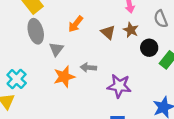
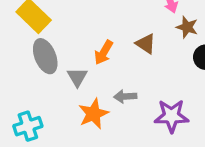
orange arrow: (76, 24) -> (104, 52), moved
brown star: (131, 30) -> (187, 27), moved
cyan cross: (17, 79) -> (28, 126), turned 36

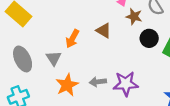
gray ellipse: (45, 56) -> (23, 59), moved
gray arrow: (125, 96) -> (98, 82), moved

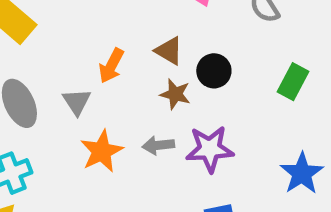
brown star: (134, 17) -> (175, 94), moved
black circle: (149, 38) -> (214, 71), moved

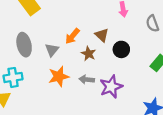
brown star: (175, 94) -> (88, 54), moved
purple star: (210, 149) -> (111, 87), turned -30

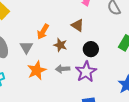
brown triangle: (102, 35) -> (77, 25), moved
black circle: (121, 49) -> (91, 49), moved

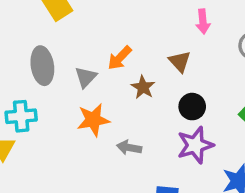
gray arrow: (63, 69) -> (129, 148), moved
purple star: (86, 72) -> (195, 145), moved

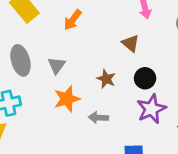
orange arrow: (120, 58) -> (73, 20), moved
brown star: (143, 87) -> (106, 79), moved

